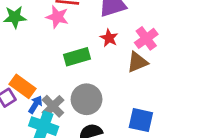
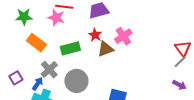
brown triangle: (137, 62) -> (106, 49), moved
orange rectangle: (23, 86) -> (37, 43), moved
gray cross: (53, 106) -> (49, 70), moved

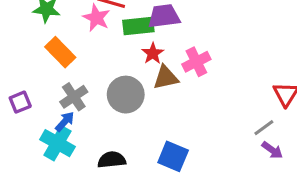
green rectangle: (70, 48) -> (138, 26), moved
gray line: (180, 62) -> (264, 128), moved
gray circle: (76, 81) -> (126, 95), moved
blue arrow: (38, 84) -> (65, 121), moved

